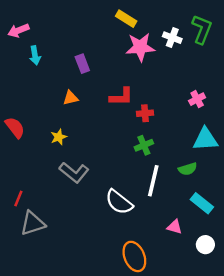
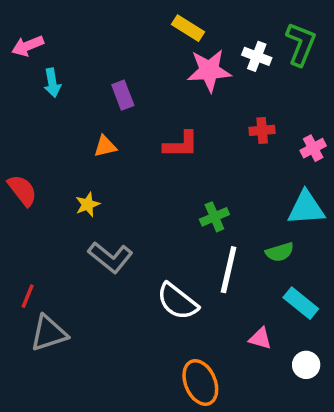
pink cross: (197, 99) -> (313, 148), moved
red cross: (145, 113) -> (262, 130), moved

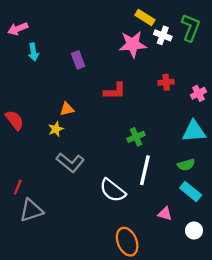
yellow rectangle: (188, 28) -> (145, 18), moved
orange triangle: (105, 146) -> (67, 109), moved
green semicircle: (280, 252) -> (186, 165), moved

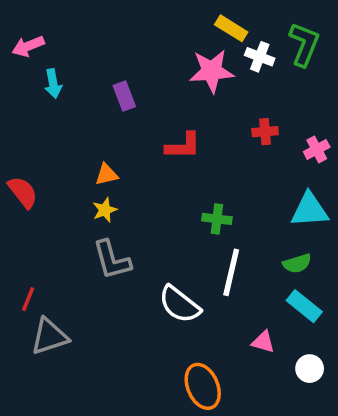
yellow star: (56, 129) -> (105, 210), moved
green cross: (136, 137) -> (217, 219), turned 30
gray L-shape: (70, 162) -> (112, 260), turned 36

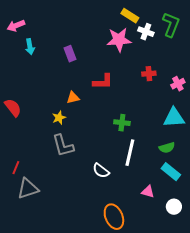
orange triangle: (107, 174) -> (73, 98), moved
white semicircle: (180, 304) -> (101, 171), size x0.7

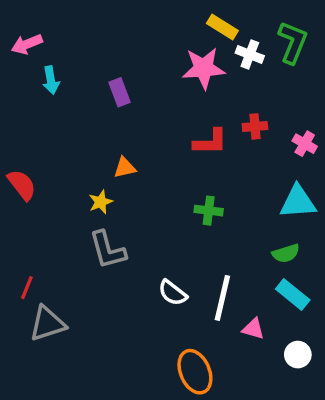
red L-shape: (103, 82) -> (210, 142), moved
pink cross: (178, 84) -> (305, 144), turned -32
white line: (130, 153) -> (222, 298), moved

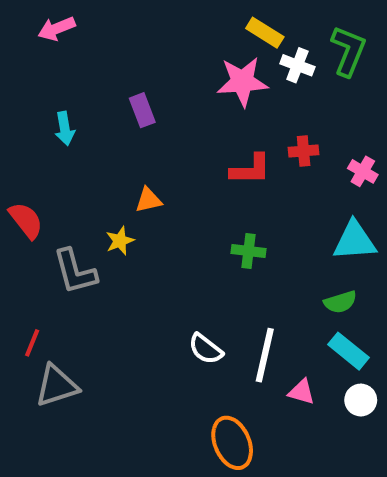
pink arrow: (27, 44) -> (57, 29), moved
cyan arrow: (51, 80) -> (65, 129), moved
gray L-shape: (107, 250) -> (75, 271), moved
white circle: (298, 355) -> (361, 400), moved

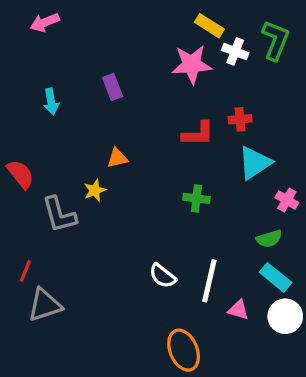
pink cross: (363, 171) -> (287, 200), moved
cyan triangle: (355, 241) -> (255, 163), moved, turned -30
white circle: (361, 400) -> (285, 316), size x1.4

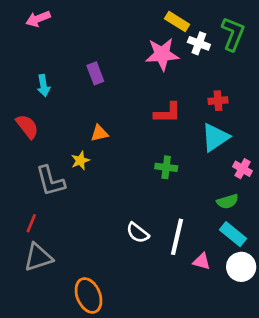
red cross: (240, 119) -> (218, 101), moved
red semicircle: (20, 174) -> (27, 126), moved
red line: (25, 271) -> (31, 223), moved
orange ellipse: (184, 350) -> (89, 295), moved

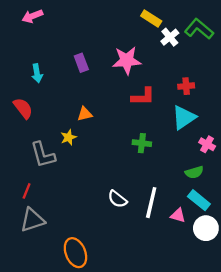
green L-shape: (233, 34) -> (199, 29), turned -72
white cross: (199, 43) -> (170, 37), turned 30
pink star: (162, 54) -> (127, 60), moved
pink triangle: (202, 261) -> (178, 215), moved

